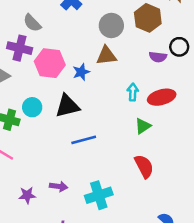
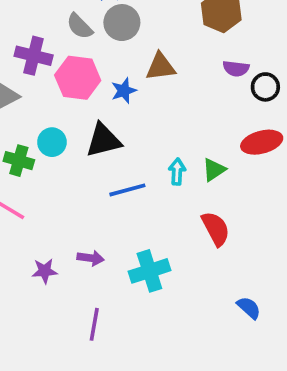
gray semicircle: (32, 23) -> (80, 26), moved
gray circle: (111, 25) -> (122, 23), moved
black circle: (179, 47) -> (265, 87), moved
cyan arrow: (133, 92) -> (177, 172), moved
red ellipse: (162, 97) -> (262, 142), moved

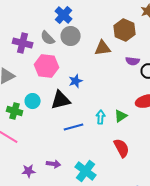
purple cross: (34, 56) -> (23, 43), moved
brown triangle: (161, 67) -> (103, 48), moved
blue star: (124, 91) -> (76, 81), moved
cyan cross: (149, 271) -> (86, 171), turned -35

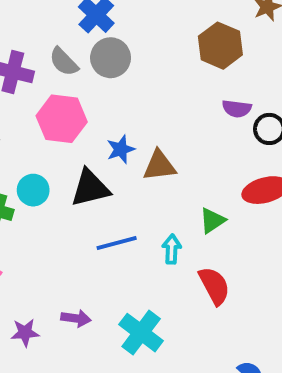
brown triangle: (103, 48) -> (159, 166), moved
cyan arrow: (101, 117) -> (172, 249), moved

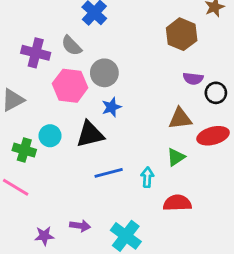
gray circle: (111, 58) -> (104, 73), moved
brown triangle: (159, 166) -> (180, 119), moved
red semicircle: (214, 286) -> (177, 203), turned -64

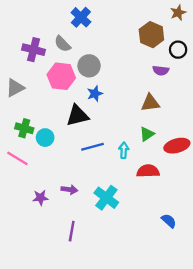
black circle: (216, 93) -> (178, 50), moved
cyan circle: (50, 136) -> (45, 138), moved
red ellipse: (213, 136) -> (177, 146), moved

